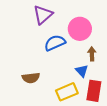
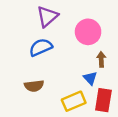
blue semicircle: (55, 43) -> (41, 47), moved

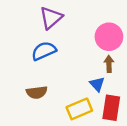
pink circle: (88, 32) -> (109, 37), moved

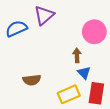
blue semicircle: (44, 51) -> (16, 29), moved
brown arrow: (109, 64) -> (77, 55), moved

